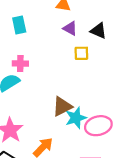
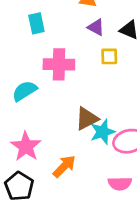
pink cross: (20, 63) -> (59, 64), moved, size x1.6

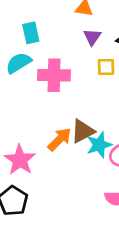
purple triangle: (96, 27) -> (92, 37), turned 36
cyan semicircle: (25, 91) -> (19, 63), moved
orange arrow: (64, 166) -> (59, 139), moved

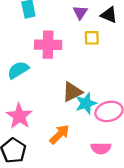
cyan semicircle: (19, 63) -> (18, 70), moved
orange arrow: (59, 139) -> (60, 134), moved

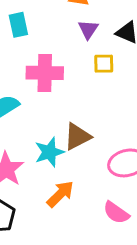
cyan star: (86, 103) -> (49, 152), moved
pink semicircle: (101, 148) -> (116, 213), turned 36

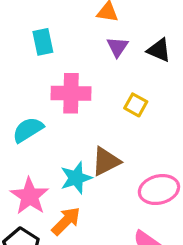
yellow square: (104, 64) -> (136, 105), moved, turned 30
orange arrow: (60, 194) -> (66, 221), moved

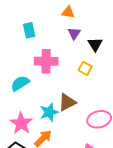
black triangle: (159, 50) -> (95, 44), moved, turned 35

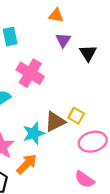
pink cross: (46, 61) -> (30, 73), turned 30
yellow square: (85, 68) -> (76, 116), moved

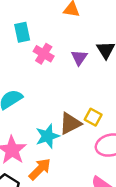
purple triangle: (63, 40) -> (79, 58), moved
pink cross: (30, 73) -> (44, 54), moved, size x0.7

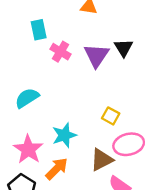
purple triangle: (79, 58) -> (96, 55), size x1.5
brown triangle: (70, 123) -> (102, 160), moved

